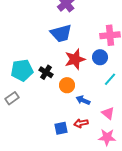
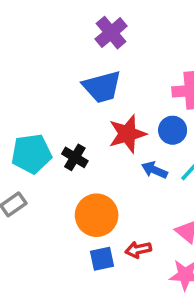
orange circle: (67, 85) -> (97, 215), moved, size x1.5
blue arrow: (83, 100) -> (154, 170), moved

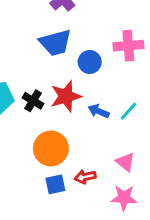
blue circle: (173, 130) -> (90, 62), moved
red star: (127, 134) -> (66, 96), moved

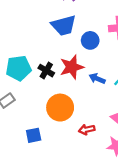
blue square: (55, 184) -> (34, 135), moved

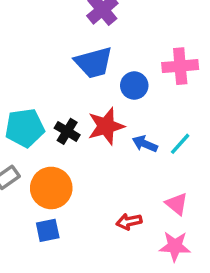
orange circle: (60, 108) -> (51, 188), moved

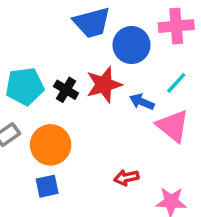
blue circle: (134, 86) -> (131, 45), size x1.4
cyan line: (180, 144) -> (176, 83), moved
pink triangle: (177, 204) -> (173, 126), moved, size x1.5

